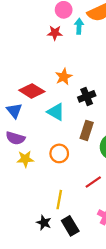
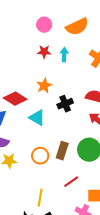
cyan arrow: (79, 26) -> (64, 55), moved
red star: (55, 33) -> (44, 52), moved
brown rectangle: (87, 130) -> (62, 151), moved

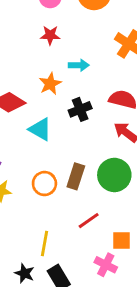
cyan arrow: (64, 55) -> (79, 65), moved, turned 88

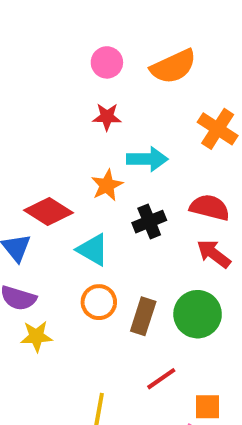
cyan arrow: (79, 65) -> (147, 159), size x1.4
orange circle: (44, 184) -> (99, 302), moved

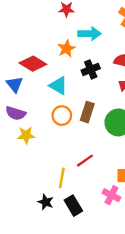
brown rectangle: (143, 316) -> (87, 112), moved
red line: (161, 379) -> (85, 161), moved

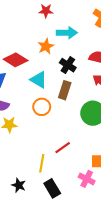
black cross: (91, 69) -> (68, 65), turned -35
brown rectangle: (87, 112) -> (65, 90), moved
black star: (46, 202) -> (19, 185), moved

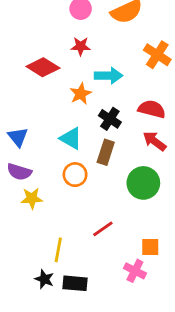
red diamond: (16, 60) -> (43, 67), moved
yellow line: (42, 163) -> (58, 250), moved
black rectangle: (52, 188) -> (75, 283), moved, turned -54

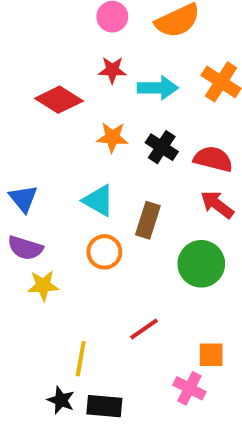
cyan arrow: (108, 76) -> (158, 88), moved
orange star: (81, 94) -> (112, 137), turned 30
black cross: (110, 119) -> (162, 147), moved

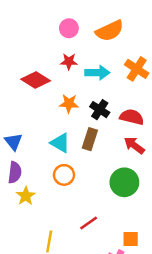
brown rectangle: (148, 220) -> (90, 139), moved
purple semicircle: (25, 248) -> (15, 172), turned -100
yellow star: (43, 286) -> (26, 196), turned -30

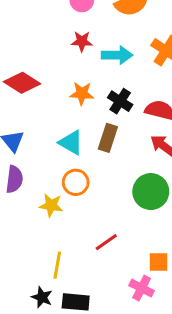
red diamond: (36, 80) -> (22, 83), moved
yellow star: (26, 196) -> (51, 205), moved, turned -30

